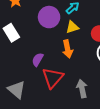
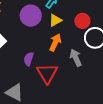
orange arrow: (68, 49) -> (55, 42), turned -132
gray arrow: (82, 89) -> (76, 58), moved

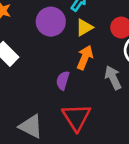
purple semicircle: (29, 59) -> (63, 80), moved
red triangle: (47, 73) -> (76, 117), moved

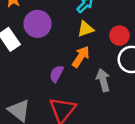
purple circle: (51, 22) -> (38, 24), moved

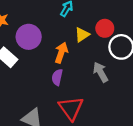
yellow triangle: (86, 29) -> (82, 35), moved
orange arrow: (81, 57) -> (61, 53), moved

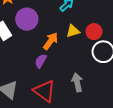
gray arrow: (100, 72) -> (77, 82), moved
red triangle: (71, 108) -> (44, 91), turned -35

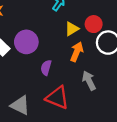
purple circle: (27, 19) -> (26, 42), moved
orange arrow: (51, 41) -> (77, 52), moved

